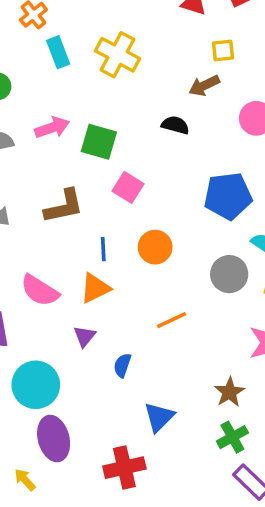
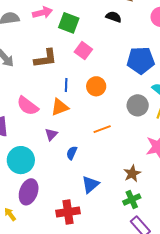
purple ellipse: (54, 439) -> (29, 192), turned 30

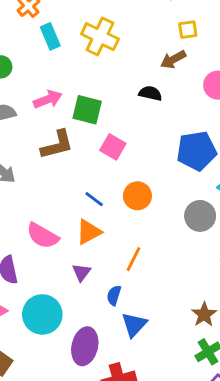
brown L-shape: (46, 58) -> (57, 145), moved
blue line: (66, 85) -> (94, 199), turned -48
orange line: (102, 129) -> (133, 259), moved, turned -36
blue triangle: (90, 184) -> (134, 325), moved
purple ellipse: (29, 192) -> (85, 346), moved

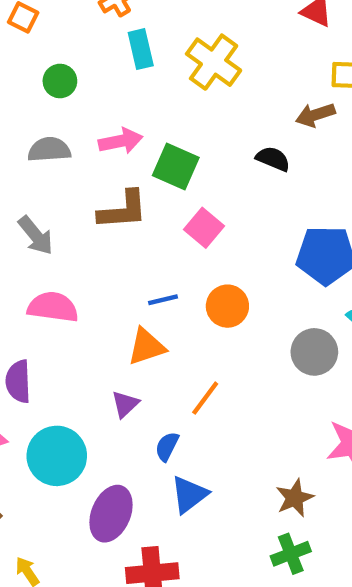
blue line: (94, 199) -> (163, 300), turned -60
pink semicircle: (43, 236) -> (53, 307), moved, turned 148

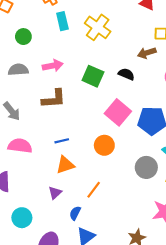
green square: (176, 167) -> (93, 76), moved
pink square: (204, 228) -> (118, 112), moved, size x1.4
blue line: (163, 300) -> (62, 141), moved
cyan circle: (57, 456) -> (22, 218), size x0.7

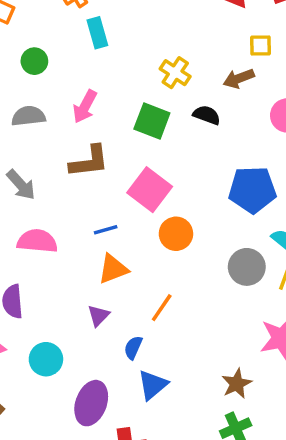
yellow cross: (98, 27) -> (175, 73), moved, size x0.7
pink arrow: (53, 66) -> (85, 107), turned 132
pink square: (118, 112) -> (150, 190), moved

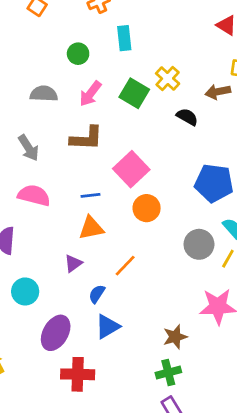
cyan rectangle: (97, 33) -> (124, 38), moved
green circle: (34, 61) -> (78, 54), moved
green square: (152, 121) -> (134, 93), moved

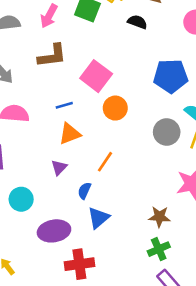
purple ellipse: (56, 333) -> (54, 231), turned 60
brown star: (175, 337) -> (159, 217), turned 30

